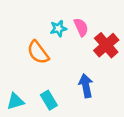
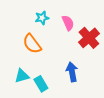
cyan star: (58, 28) -> (42, 18), moved
cyan triangle: (15, 101) -> (22, 76), moved

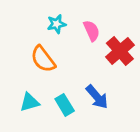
blue arrow: (72, 72) -> (97, 97), turned 150
cyan rectangle: (41, 84) -> (65, 105), moved

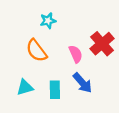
pink semicircle: (92, 31) -> (76, 54), moved
cyan rectangle: (65, 105) -> (55, 90), turned 30

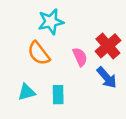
cyan star: (48, 21) -> (51, 22), size x1.5
blue arrow: (83, 83) -> (107, 78), moved

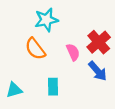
cyan triangle: (27, 92) -> (14, 90), moved

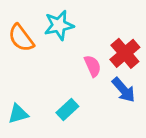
orange semicircle: (35, 49) -> (21, 38), moved
cyan rectangle: (53, 87) -> (67, 110), turned 48

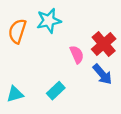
orange semicircle: (21, 38) -> (17, 31), turned 55

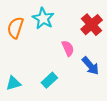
cyan star: (49, 21) -> (43, 18), turned -30
red cross: (104, 44) -> (92, 25), moved

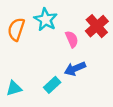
pink semicircle: (68, 48) -> (72, 39), moved
blue arrow: (91, 66) -> (75, 69), moved, turned 108

